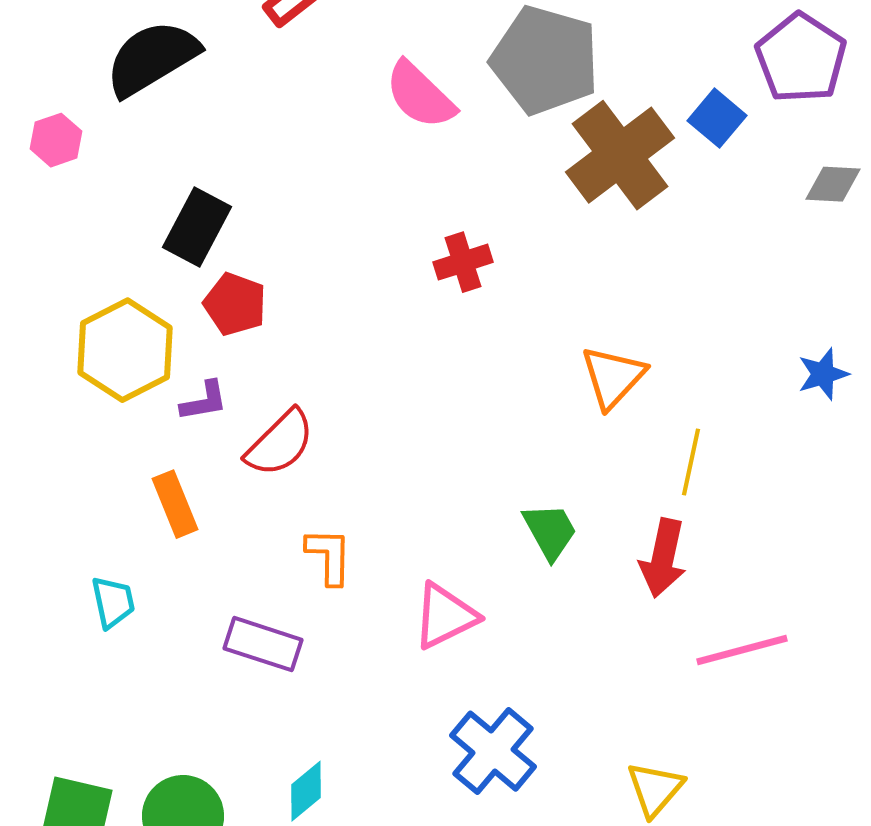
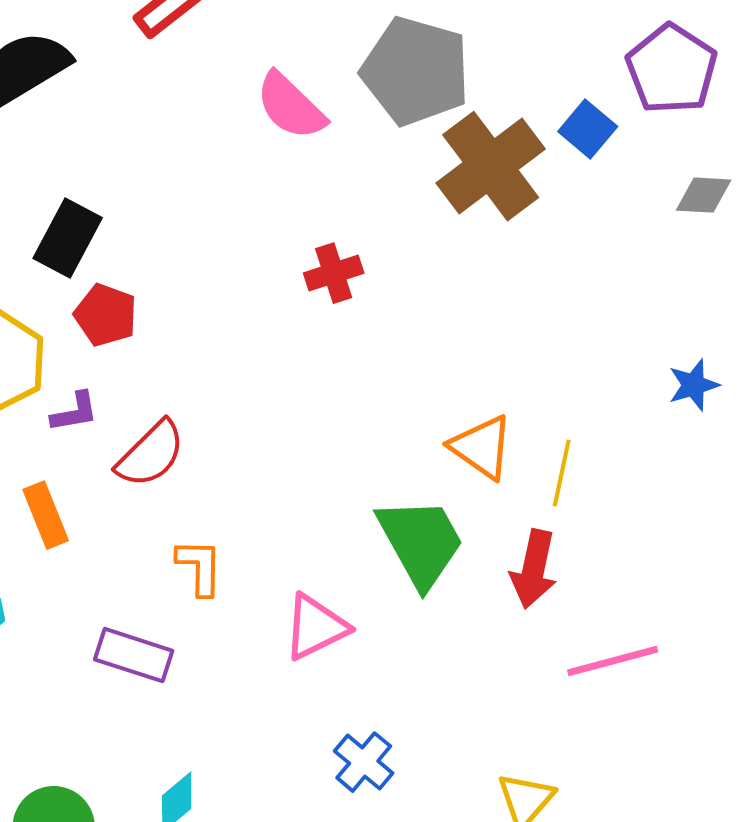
orange triangle: (613, 377) -> (482, 447), moved, turned -38
green trapezoid: (550, 531) -> (421, 542), size x1.6
blue cross: (493, 751) -> (364, 762), size x0.7

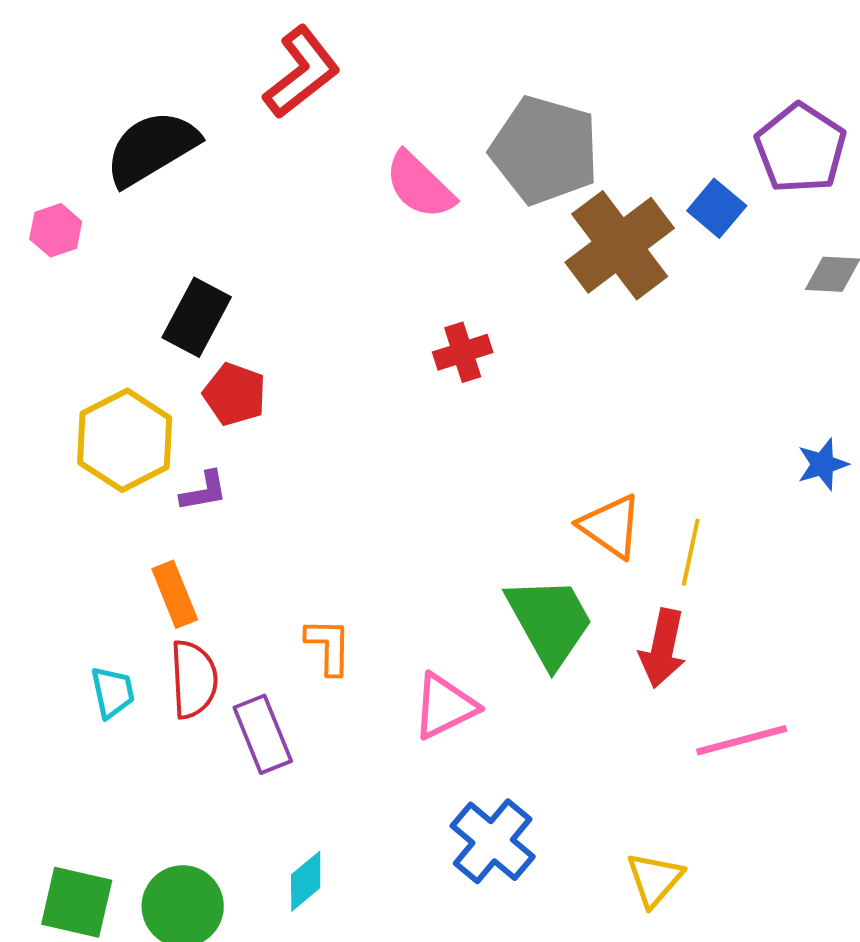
red semicircle: (151, 454) -> (194, 679), moved, turned -48
purple rectangle: (134, 655) -> (263, 734), turned 50
blue cross: (364, 762) -> (493, 841), size x1.4

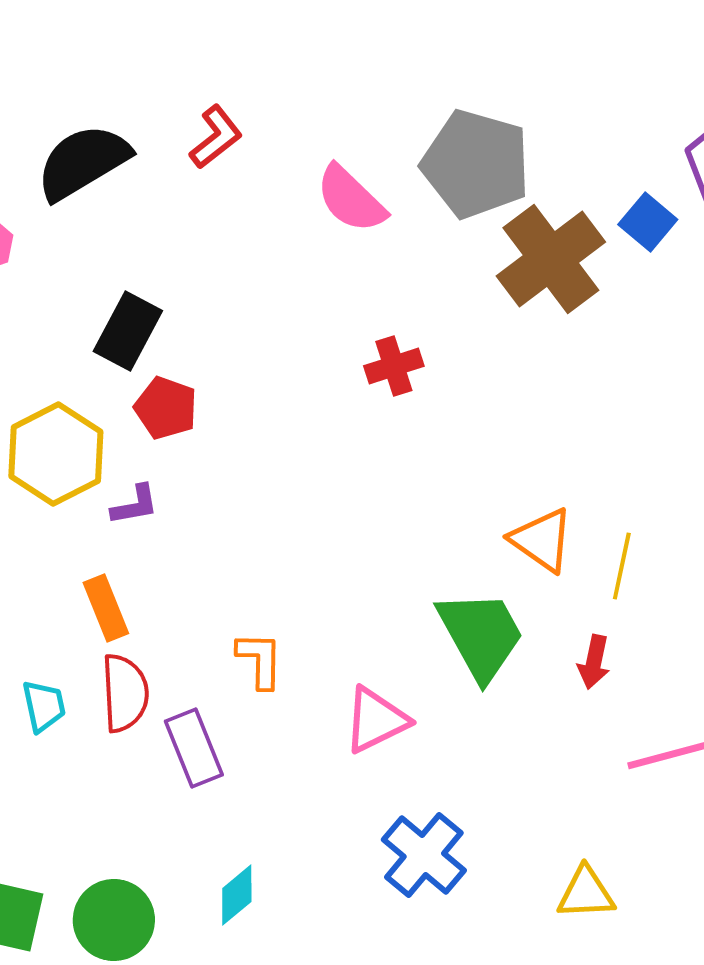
red L-shape: (302, 72) -> (216, 137), moved, size x0.7
red arrow: (663, 648) -> (594, 662), size x0.7
yellow triangle: (655, 879) -> (586, 893), turned 46

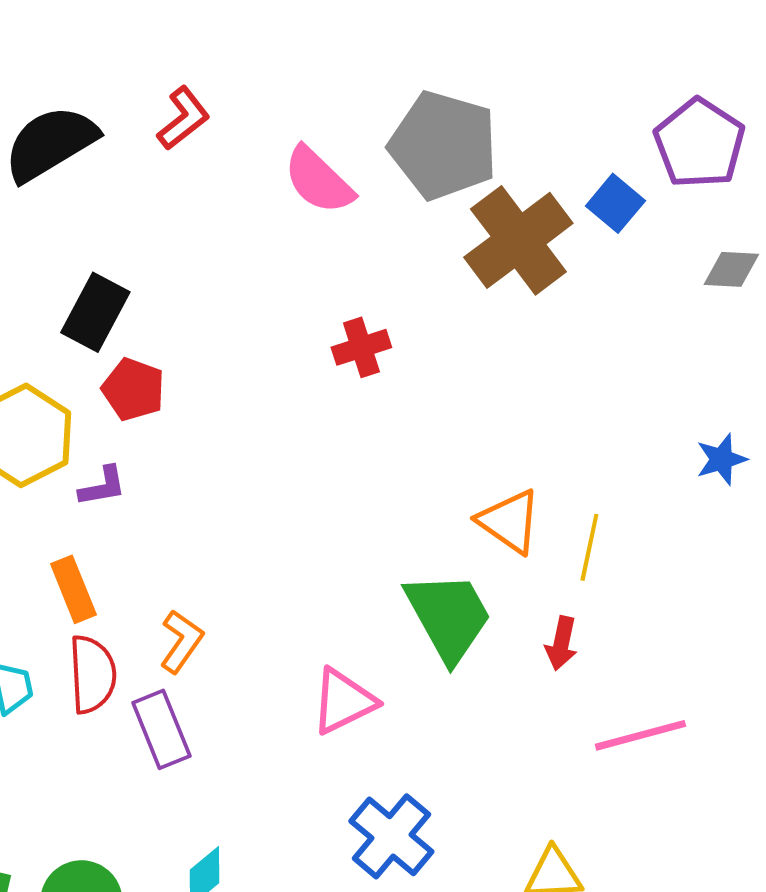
orange L-shape: (260, 660) -> (181, 641), moved, turned 34

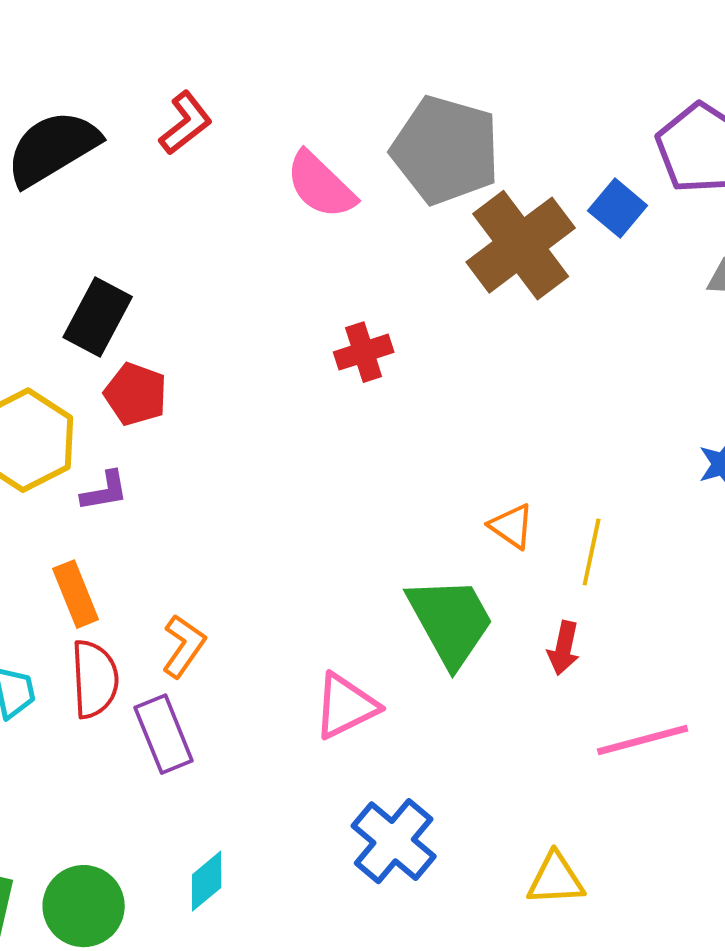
orange triangle: (509, 521) -> (512, 526), size x0.7

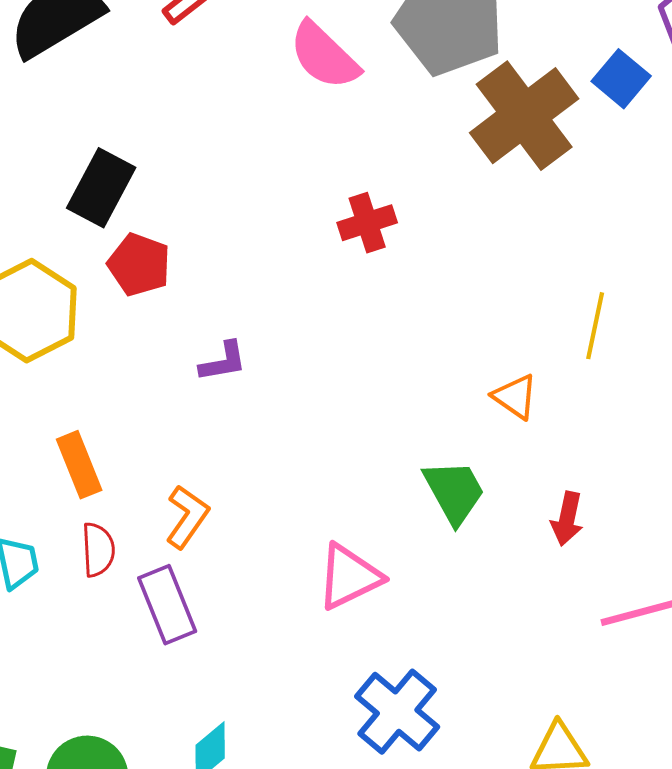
purple L-shape: (105, 491) -> (223, 362), moved
yellow line: (592, 552) -> (595, 326), moved
green trapezoid: (451, 621) -> (454, 492), size x0.7
red semicircle: (95, 679) -> (98, 550), size x0.7

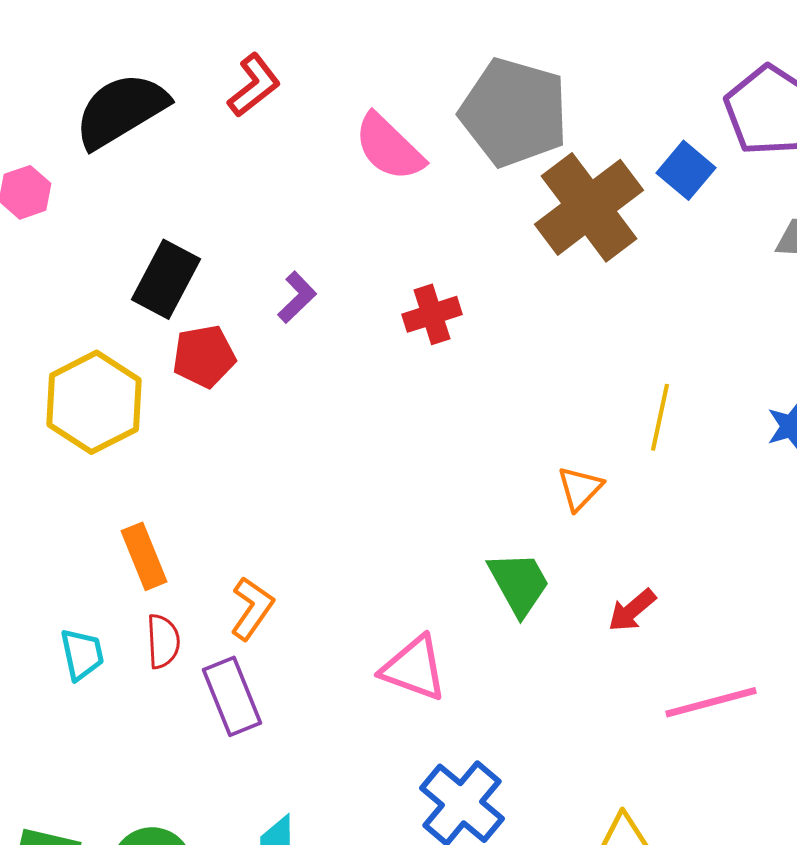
red pentagon: (139, 265) -> (204, 356), turned -30
purple L-shape: (223, 362) -> (297, 297), moved, turned -34
orange triangle: (515, 397) -> (580, 488), turned 39
red arrow: (567, 519) -> (632, 610), turned 38
pink triangle: (349, 577) -> (414, 668), turned 46

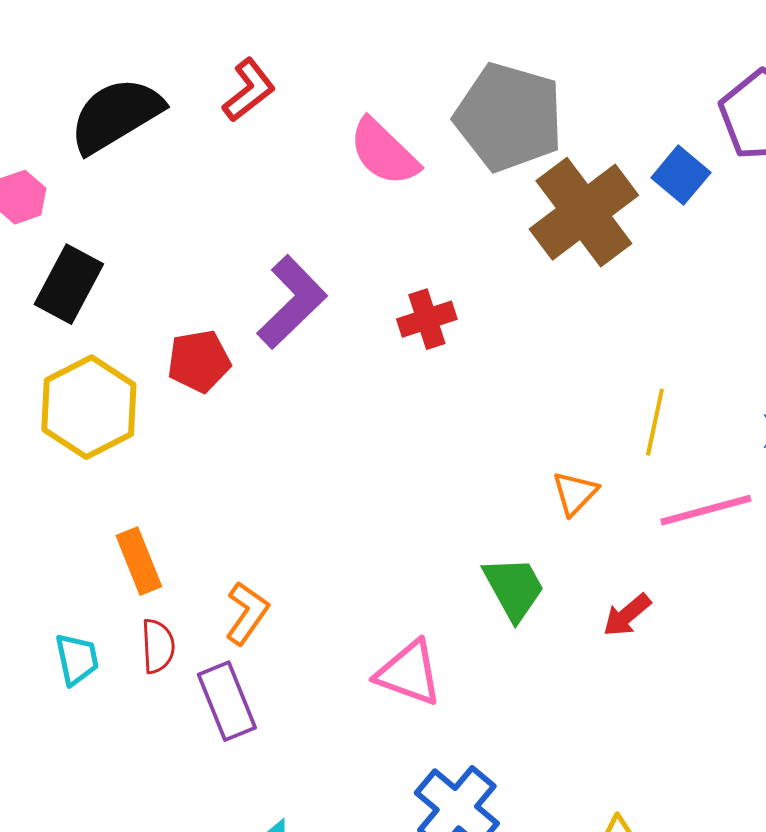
black rectangle: (166, 279) -> (69, 284), moved
purple L-shape: (297, 297) -> (292, 302), size x1.8
pink line: (711, 702) -> (706, 510), moved

